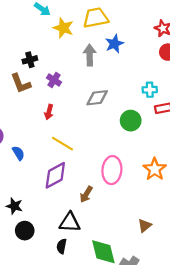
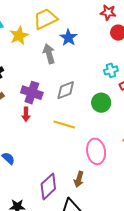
yellow star: (63, 28) -> (19, 36), turned -30
purple cross: (54, 80) -> (32, 93), moved, size x1.5
yellow line: (63, 144) -> (64, 124), moved
purple diamond: (55, 175) -> (48, 186), moved

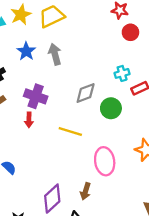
yellow star: (19, 36) -> (21, 15), moved
blue star: (68, 38) -> (26, 51), moved
gray diamond: (66, 90) -> (86, 93), moved

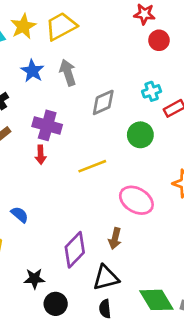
gray diamond: (86, 93) -> (103, 102), moved
yellow line: (70, 131) -> (92, 166), turned -35
pink ellipse: (105, 161) -> (136, 200), turned -48

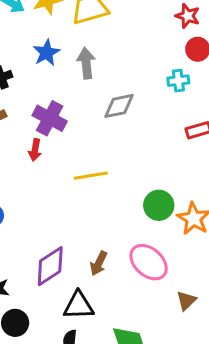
cyan cross: (152, 91) -> (178, 81), moved
green circle: (140, 135) -> (159, 205), moved
pink ellipse: (136, 200) -> (149, 262), moved

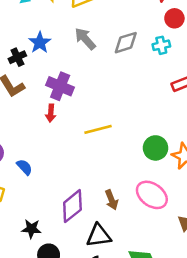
blue star: (46, 53) -> (40, 43), moved
gray arrow: (86, 63) -> (85, 39), turned -30
gray diamond: (119, 106) -> (126, 43), moved
brown arrow: (99, 263) -> (111, 200), turned -42

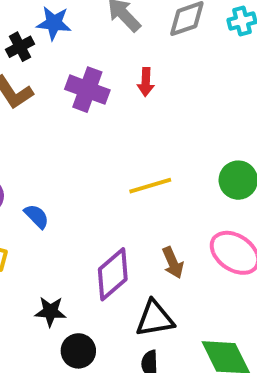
blue star: (40, 43) -> (54, 23), turned -30
red arrow: (51, 113) -> (146, 82), moved
yellow line: (98, 129) -> (150, 186), moved

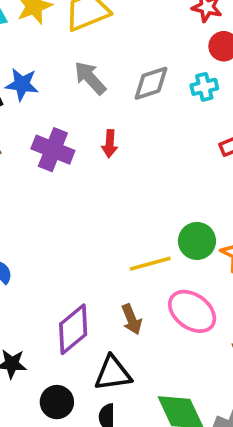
yellow line: (150, 186) -> (150, 264), moved
black circle: (78, 351) -> (57, 402), moved

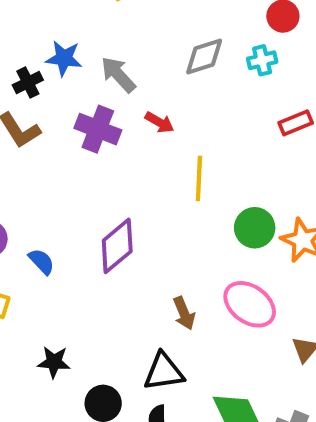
gray arrow: (90, 78) -> (118, 75), moved
red arrow: (110, 144) -> (159, 122), turned -64
yellow line: (150, 264) -> (199, 178), moved, turned -72
purple diamond: (73, 329) -> (117, 246), moved

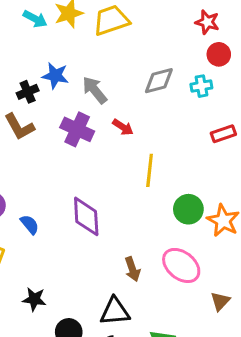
purple diamond: (117, 246) -> (86, 216), turned -57

